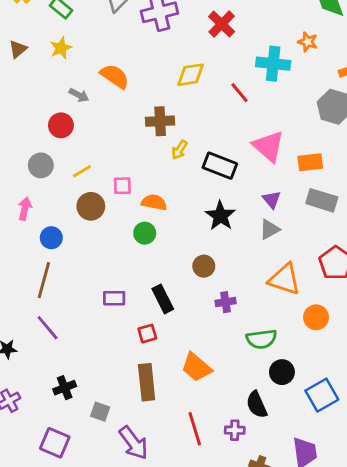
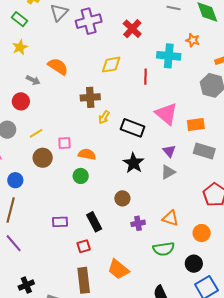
red line: (239, 93) -> (145, 77), turned 42
orange triangle: (284, 279) -> (170, 218), moved, size x0.7
black circle: (282, 372) -> (194, 264), moved

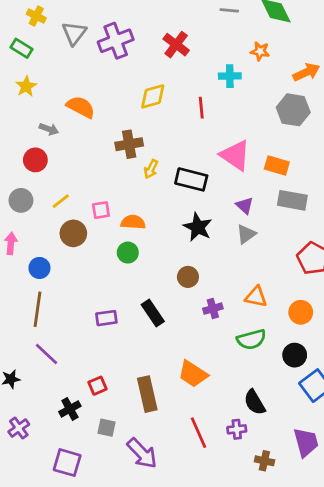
cyan cross: (169, 56) -> (230, 76), size x0.7
orange rectangle: (196, 125) -> (277, 166), turned 30
red square: (84, 246) -> (97, 386), moved

